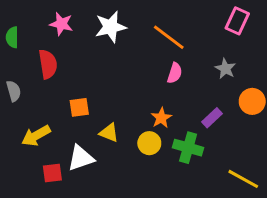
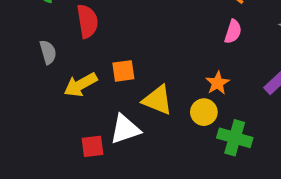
yellow triangle: (109, 133) -> (158, 100), size x1.4
yellow arrow: (36, 136) -> (81, 85), moved
green cross: (188, 148) -> (235, 138), moved

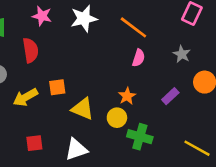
white triangle: (125, 129) -> (76, 149), moved

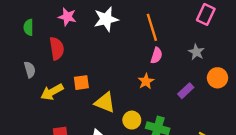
orange line: (133, 27) -> (152, 27), turned 36
orange star: (127, 96) -> (146, 81), moved
yellow circle: (117, 118) -> (132, 120), moved

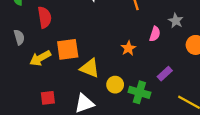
pink semicircle: (156, 56) -> (155, 34), moved
orange square: (81, 83) -> (68, 49), size x1.5
purple rectangle: (186, 91) -> (165, 74), moved

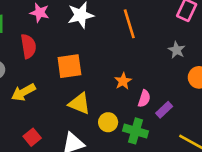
pink semicircle: (155, 34) -> (144, 99), moved
orange square: (68, 49) -> (69, 66), moved
red square: (48, 98) -> (32, 137), turned -32

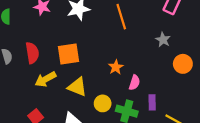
red semicircle: (28, 46) -> (32, 53), moved
yellow arrow: (23, 92) -> (45, 79), moved
purple rectangle: (164, 110) -> (152, 102), moved, turned -48

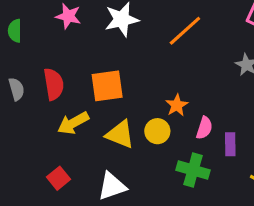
orange line: (121, 17) -> (185, 31), turned 65
purple rectangle: (152, 102) -> (230, 144), moved
yellow circle: (103, 103) -> (157, 131), moved

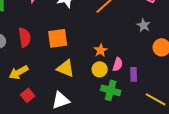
yellow arrow: (73, 123) -> (19, 72), moved
yellow circle: (157, 131) -> (100, 69), moved

